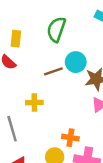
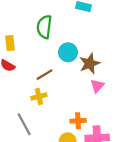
brown line: (53, 71) -> (45, 75), moved

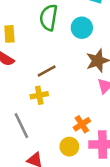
cyan circle: (68, 52) -> (82, 28), moved
orange cross: (78, 121) -> (82, 124), turned -32

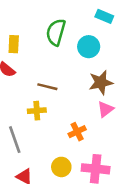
brown line: (47, 71) -> (47, 87), turned 36
orange cross: (82, 124) -> (77, 132), moved

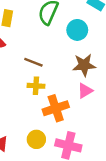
yellow cross: (37, 111) -> (36, 86), moved
orange cross: (77, 132) -> (56, 108), size x1.5

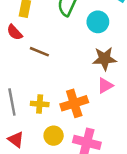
brown line: (33, 62) -> (39, 52), moved
yellow cross: (36, 86) -> (40, 104), moved

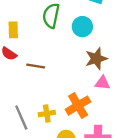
pink triangle: (105, 86) -> (102, 83), turned 49

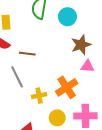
gray line: (21, 117) -> (17, 77), moved

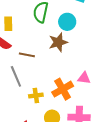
brown star: (81, 45) -> (58, 42), moved
pink triangle: (88, 66) -> (84, 78), moved

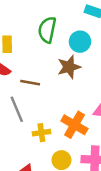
orange cross: (63, 89) -> (74, 125), turned -30

